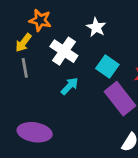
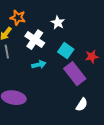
cyan arrow: (70, 86) -> (39, 65), turned 32

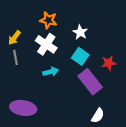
orange star: (18, 18) -> (48, 20), moved
white star: (58, 23) -> (80, 32), moved

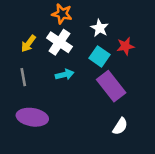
yellow arrow: (14, 38) -> (28, 44), moved
gray line: (15, 57) -> (23, 77), moved
red star: (109, 63) -> (125, 46), moved

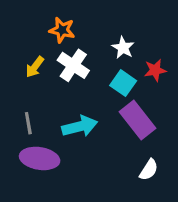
orange star: (62, 14) -> (62, 30), moved
cyan arrow: (65, 75) -> (80, 126), moved, size x1.5
gray line: (23, 77) -> (28, 123), moved

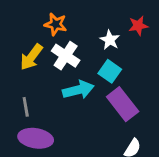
yellow arrow: (35, 67) -> (31, 57), size x1.4
red star: (155, 70) -> (138, 26), moved
cyan arrow: (80, 126) -> (78, 90), moved

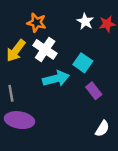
white star: (110, 40) -> (85, 21), moved
purple rectangle: (123, 104) -> (94, 91), size x0.6

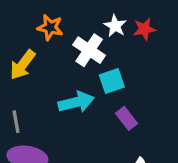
white cross: (45, 49) -> (89, 50), moved
cyan square: (83, 63) -> (112, 81), turned 36

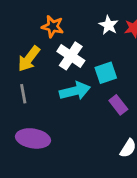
white cross: (89, 50) -> (71, 56), moved
gray line: (16, 122) -> (23, 94), moved

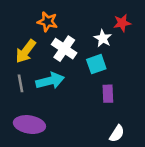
white star: (109, 25) -> (103, 38), moved
cyan arrow: (75, 91) -> (50, 81), moved
purple rectangle: (118, 105) -> (108, 94), turned 36

